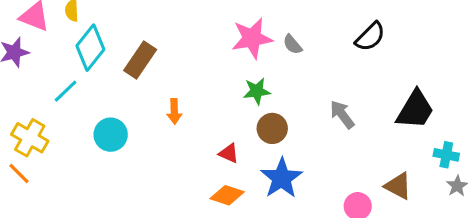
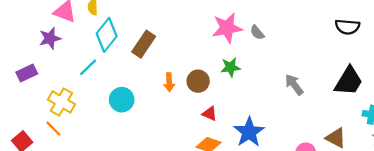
black semicircle: (370, 37) -> (347, 27), moved, turned 50
brown circle: (272, 128) -> (198, 81), moved

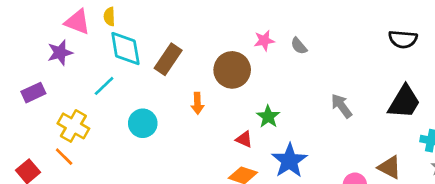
pink star: (227, 28) -> (264, 41), size x0.6
cyan diamond: (107, 35) -> (125, 49), turned -48
green star: (230, 67) -> (268, 117), moved, turned -30
brown circle: (198, 81) -> (232, 70), moved, size x1.4

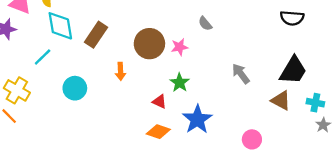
pink star: (264, 41) -> (180, 47), moved
brown triangle: (390, 167) -> (281, 100), moved

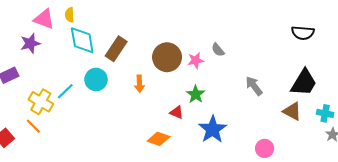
gray semicircle: (205, 24) -> (218, 50), moved
cyan line: (43, 57) -> (65, 91), moved
cyan circle: (75, 88) -> (96, 79), moved
orange diamond: (158, 132) -> (159, 139), moved

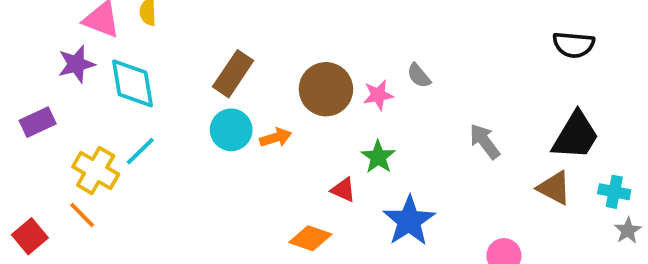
cyan diamond: (82, 40) -> (132, 83), moved
cyan circle: (96, 79) -> (231, 130), moved
orange arrow: (139, 84) -> (276, 138), turned -105

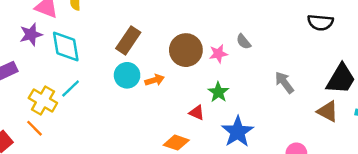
black semicircle: (574, 45) -> (320, 22), moved

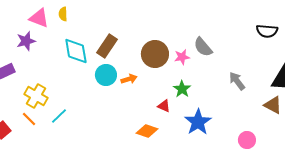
gray semicircle: (244, 42) -> (203, 47), size x1.5
cyan diamond: (66, 46) -> (76, 51), moved
cyan line: (71, 89) -> (59, 116), moved

